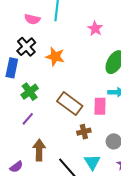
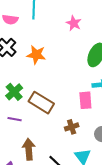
brown rectangle: (70, 104) -> (41, 103), moved
purple line: (28, 119) -> (15, 119), turned 64

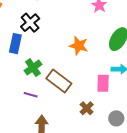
orange star: (36, 55) -> (79, 46), moved
brown cross: (72, 127) -> (87, 108), turned -32

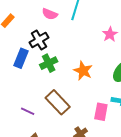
green cross: (33, 68) -> (49, 63), moved

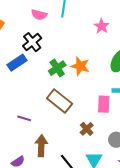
blue rectangle: (21, 58) -> (17, 63), turned 42
green cross: (49, 63) -> (57, 68), moved
purple line: (28, 111) -> (24, 118), moved

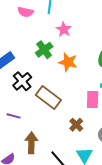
pink star: (102, 26) -> (64, 29), moved
black cross: (32, 42) -> (22, 81), moved
green cross: (57, 68) -> (44, 50), moved

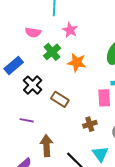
pink semicircle: (25, 12) -> (33, 32), moved
brown rectangle: (48, 98) -> (60, 99), size x0.7
brown cross: (76, 125) -> (90, 124), turned 32

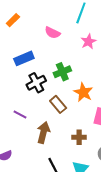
green cross: (52, 52) -> (62, 72), moved
orange star: (77, 62) -> (83, 92), moved
brown arrow: (46, 146) -> (43, 132), moved

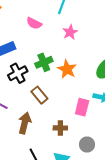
orange star: (83, 92) -> (67, 69), moved

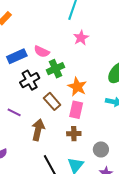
pink semicircle: (34, 23) -> (42, 52), moved
orange star: (67, 69) -> (77, 87), moved
pink rectangle: (82, 107) -> (76, 110), moved

